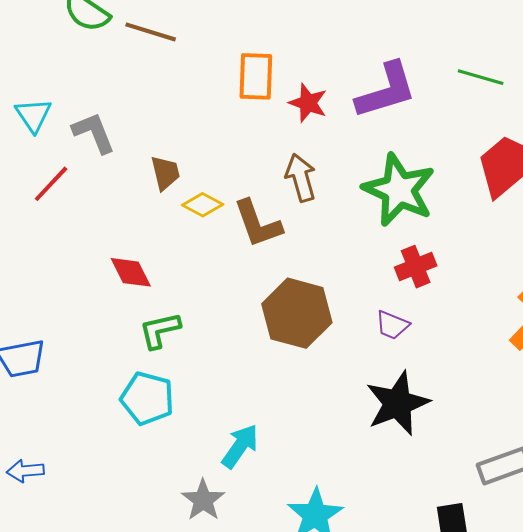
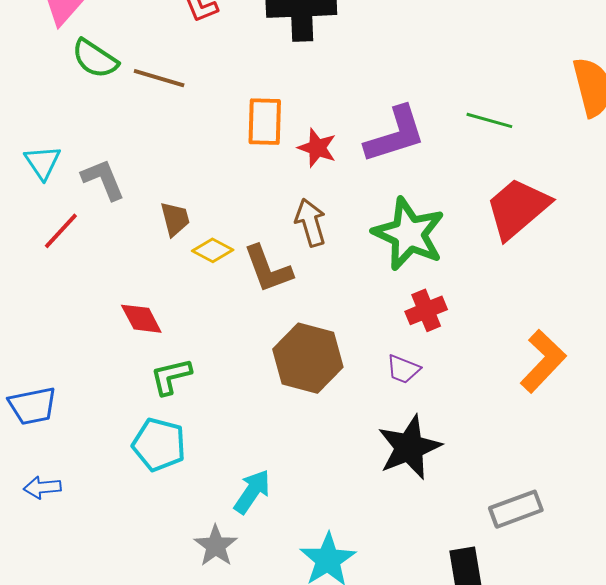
blue arrow: (25, 471) -> (42, 487), moved

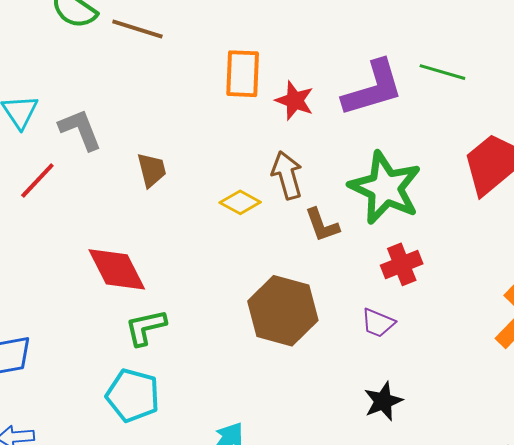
green line: (489, 120) -> (442, 72), moved
yellow diamond: (213, 250) -> (240, 202), moved
brown L-shape: (268, 269) -> (322, 225), moved, size x0.7
red diamond: (141, 319) -> (117, 269), size x1.4
black star: (409, 447) -> (383, 401), size x0.6

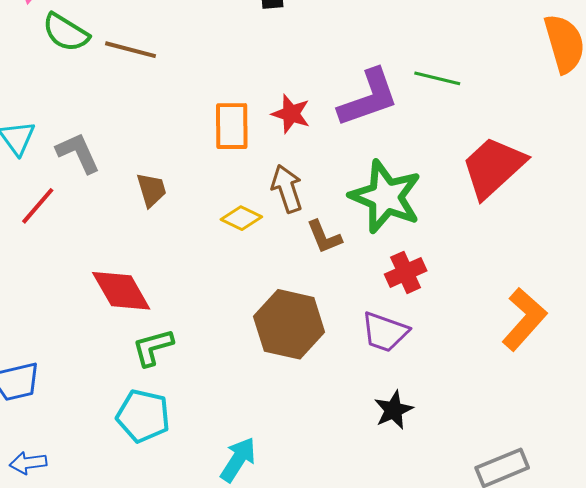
orange rectangle: (243, 74) -> (232, 126), moved
purple trapezoid: (378, 323) -> (385, 332), size x1.4

